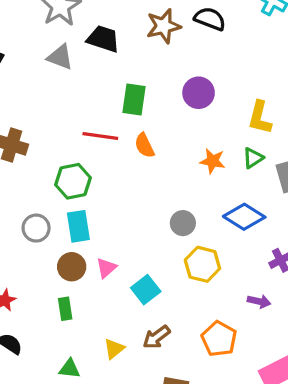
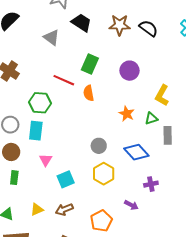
gray triangle: (60, 57) -> (51, 37), moved
brown circle: (72, 267) -> (11, 152), moved
pink triangle: (106, 268) -> (46, 160), turned -32

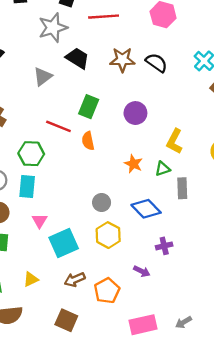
gray triangle: (51, 37) -> (43, 76), turned 48
cyan square: (66, 179) -> (64, 243), size x1.4
brown arrow: (64, 210) -> (75, 280), moved

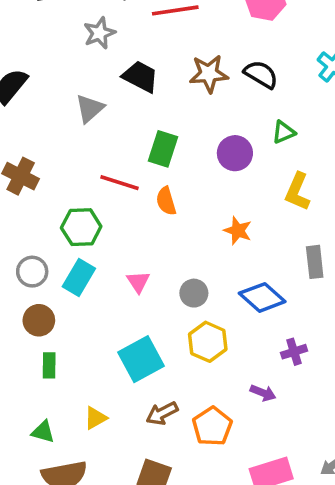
gray star: (53, 28) -> (99, 33), size x0.7
green triangle: (163, 169) -> (284, 132), moved
cyan rectangle: (27, 187) -> (79, 278), turned 30
pink triangle: (40, 221) -> (138, 282), moved

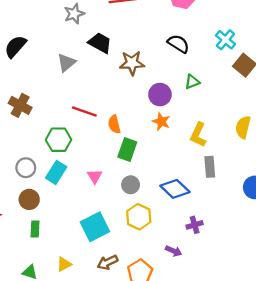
brown star: (209, 74) -> (132, 63), moved
green rectangle: (163, 149) -> (127, 149), moved
yellow L-shape: (297, 192) -> (198, 135), moved
orange star: (238, 231) -> (161, 122), moved

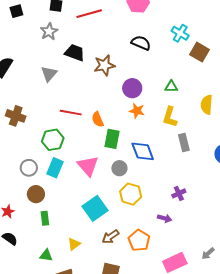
green triangle: (192, 82) -> (171, 87), moved, turned 32
pink triangle: (95, 176) -> (88, 166), size x1.6
blue diamond: (175, 189) -> (143, 151), moved, turned 35

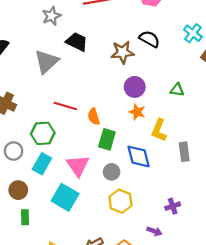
brown star: (104, 65) -> (122, 52), moved
gray triangle: (49, 74) -> (46, 62), size x1.4
yellow L-shape: (170, 117) -> (159, 130), moved
gray circle: (29, 168) -> (14, 151), moved
cyan square: (95, 208) -> (65, 197), moved, turned -30

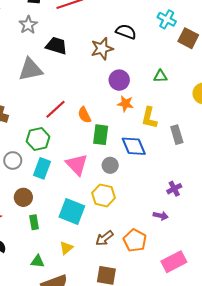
gray triangle: (46, 62) -> (30, 69), turned 40
red line: (65, 106) -> (55, 109), turned -50
cyan square: (65, 197) -> (72, 212), moved
yellow hexagon: (120, 201) -> (103, 195), moved

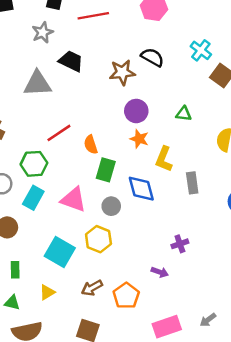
pink triangle: (77, 165) -> (73, 200), turned -35
green rectangle: (34, 222) -> (15, 270), moved

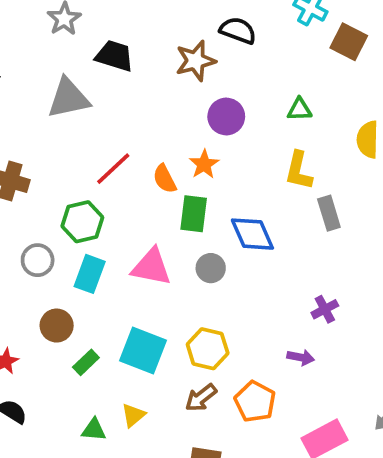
orange star: (139, 139) -> (204, 164), moved, turned 30
yellow L-shape: (164, 159) -> (299, 171), moved
yellow hexagon: (98, 239) -> (208, 349), moved
green rectangle: (15, 270) -> (86, 362), moved, turned 56
green triangle: (12, 303) -> (94, 430), moved

